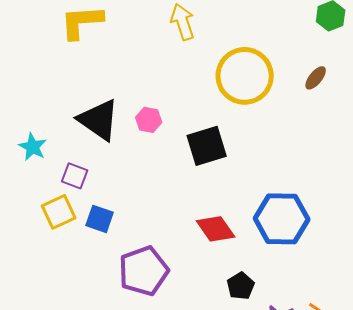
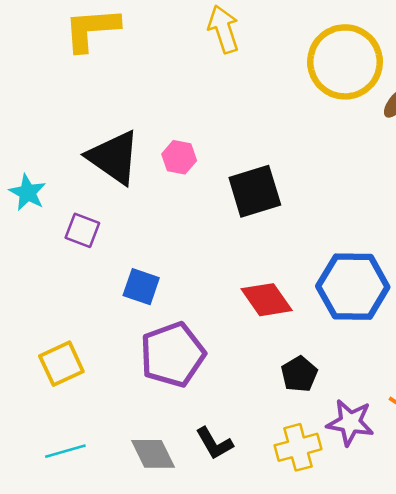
yellow circle: (245, 76) -> (345, 62), moved
yellow square: (59, 212) -> (61, 364), moved
blue square: (100, 219) -> (141, 287), moved

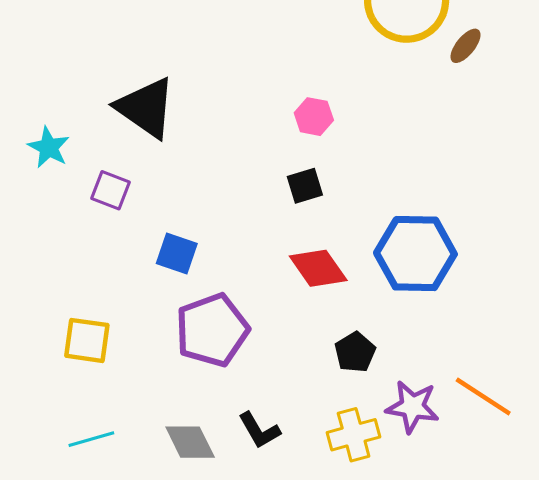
pink hexagon: (179, 157) -> (314, 117), moved
black square: (255, 191) -> (305, 186), moved, size x0.6
yellow square: (61, 364) -> (87, 340), turned 33

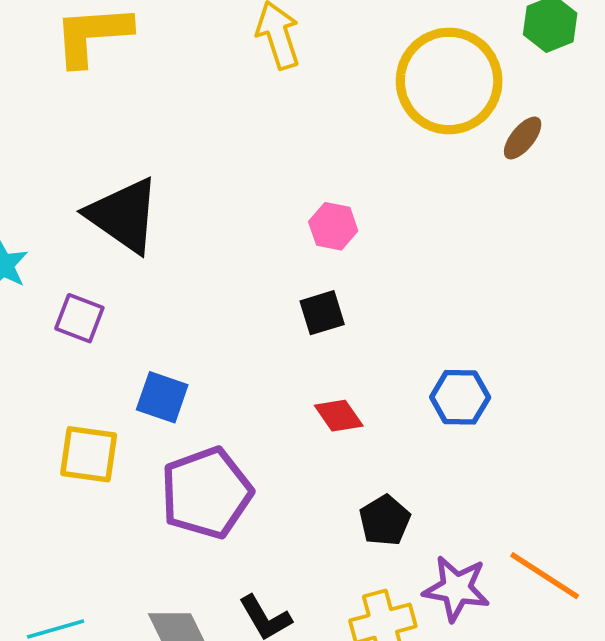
blue hexagon: (415, 254) -> (460, 397), size x0.6
red diamond: (318, 268) -> (339, 416), size x0.7
yellow square: (87, 340) -> (89, 454), moved

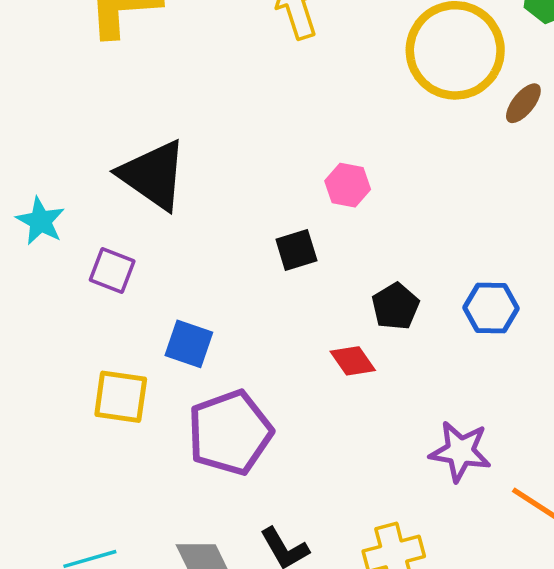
black square: (322, 313) -> (296, 250), moved
blue hexagon: (460, 397) -> (491, 308), moved
black pentagon: (385, 520) -> (395, 306), moved
purple star: (456, 588) -> (460, 451), moved

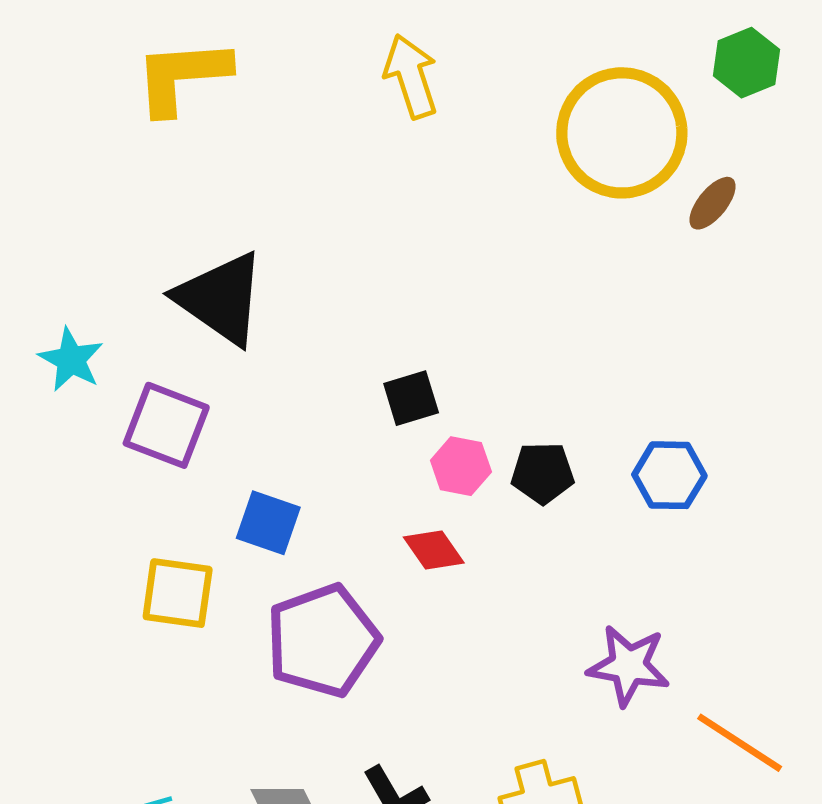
pink hexagon: (348, 185) -> (461, 466), moved
purple square: (112, 270) -> (166, 425), size x1.4
black pentagon: (395, 306) -> (543, 473), turned 30
red diamond: (353, 361) -> (434, 550), moved

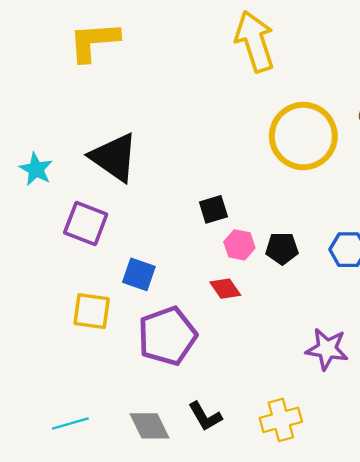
yellow arrow: (411, 76) -> (255, 41), moved, size x1.4
yellow circle: (622, 133) -> (303, 136), moved
cyan star: (71, 360) -> (36, 169), moved

